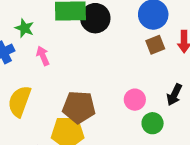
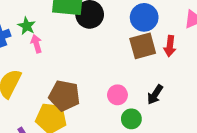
green star: (24, 28) -> (27, 26), moved
brown square: (155, 45) -> (143, 46), size x1.5

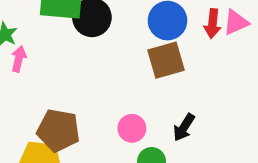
pink arrow: (36, 44) -> (19, 59), turned 30
red arrow: (170, 46) -> (213, 24), moved

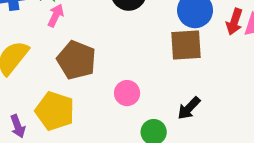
pink circle: (132, 128) -> (127, 93), moved
brown pentagon: (58, 130) -> (76, 60), moved

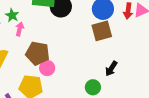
pink circle: (127, 93) -> (47, 68), moved

